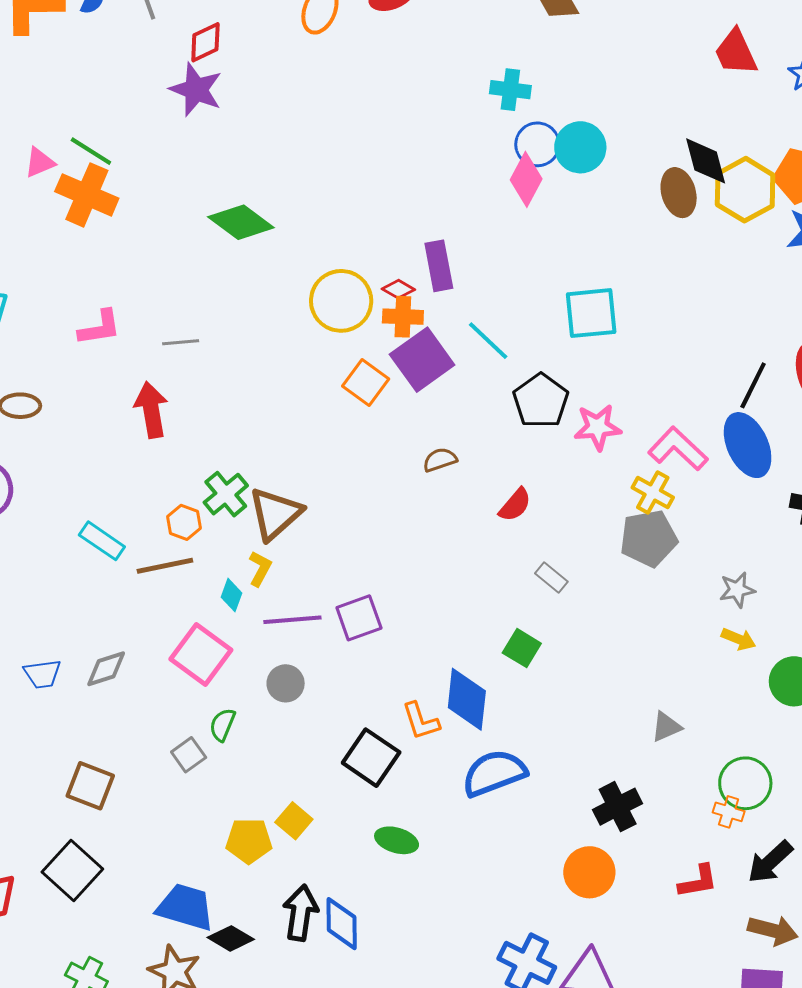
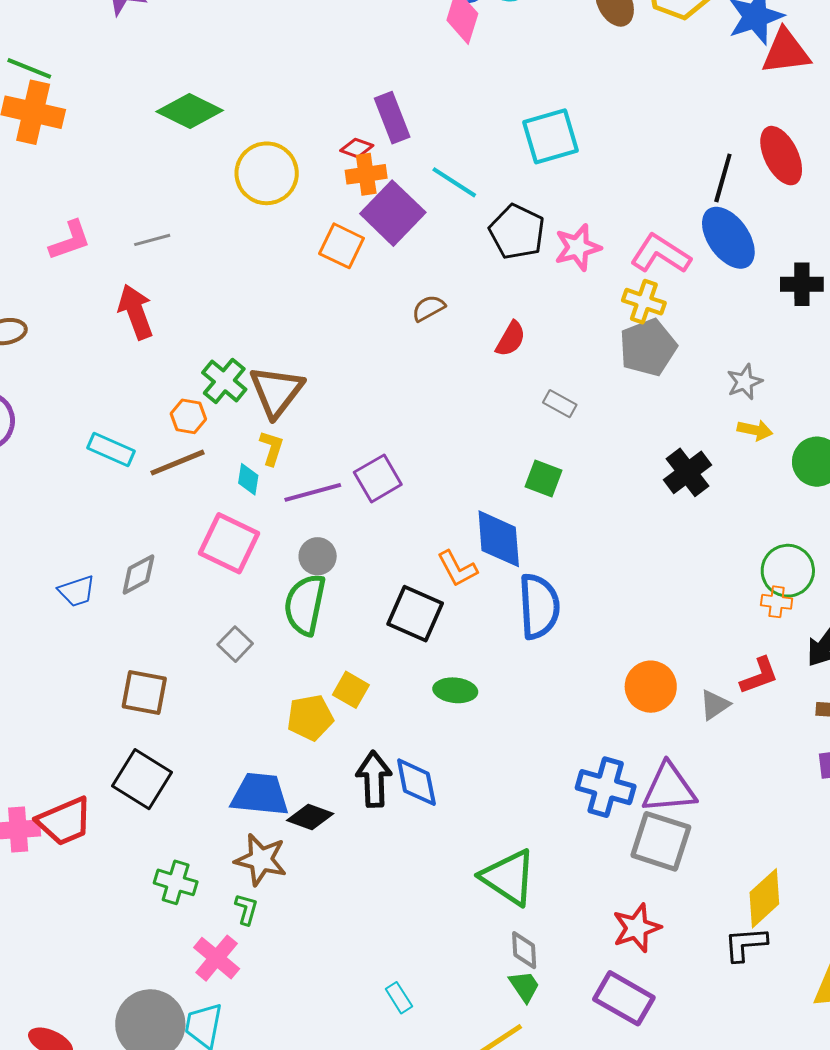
yellow circle: (341, 301) -> (267, 173), moved
green semicircle: (222, 725) -> (305, 605), moved, size x1.8
gray triangle: (666, 727) -> (715, 705), moved
blue semicircle: (494, 773) -> (539, 606), turned 118
black cross: (618, 807) -> (687, 472), moved

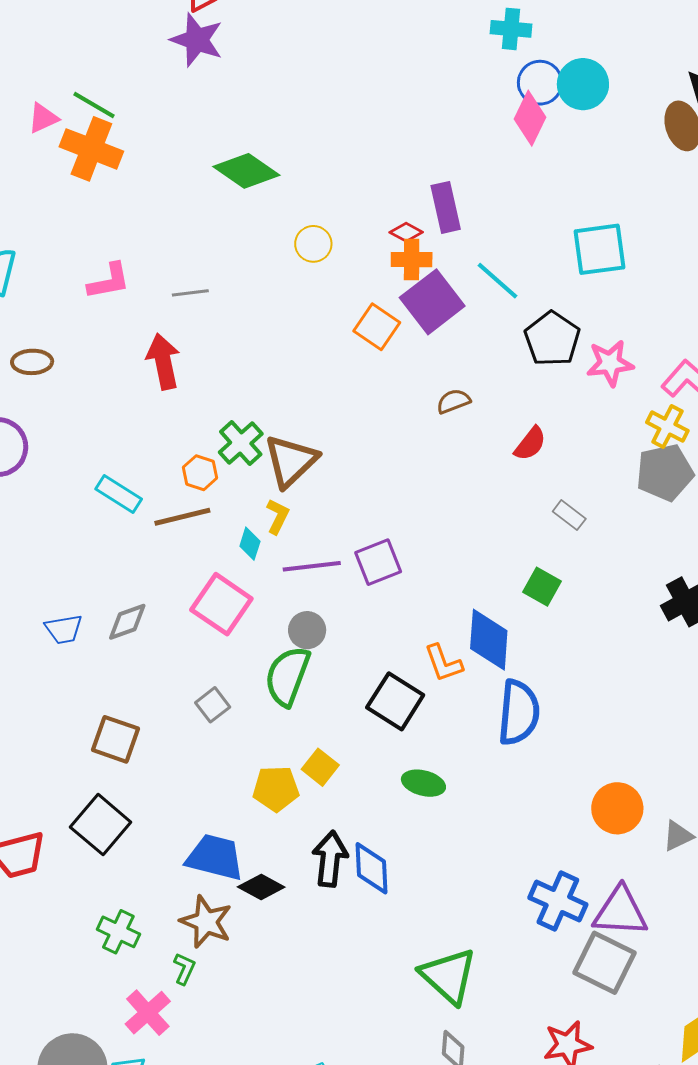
yellow circle: (267, 173) -> (313, 244), size x0.6

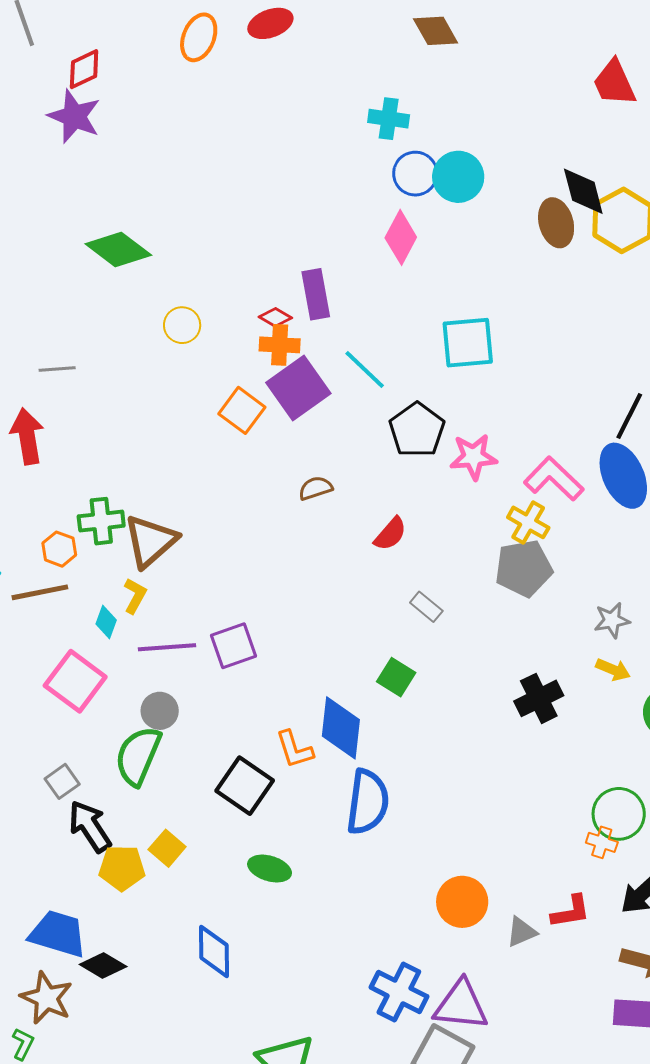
pink diamond: (530, 118) -> (401, 237), moved
green cross: (241, 443) -> (101, 521), turned 33
black arrow: (330, 859) -> (90, 826), moved, turned -42

